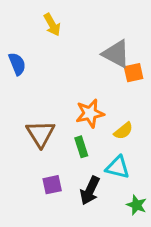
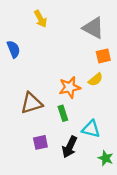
gray triangle: (116, 54) -> (93, 28), moved
yellow semicircle: (123, 131) -> (95, 80), moved
brown triangle: (40, 134) -> (31, 103), turned 45

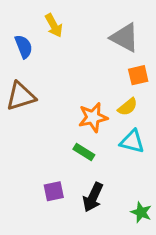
blue semicircle: (13, 49) -> (24, 47), moved
brown triangle: (31, 103) -> (21, 96), moved
green rectangle: (63, 113) -> (84, 152), turned -40
cyan triangle: (91, 129) -> (132, 141), moved

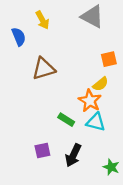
gray triangle: (125, 38) -> (92, 17), moved
brown triangle: (21, 96) -> (44, 69), moved
orange star: (93, 117) -> (90, 101), moved, turned -30
cyan triangle: (132, 141) -> (96, 122), moved

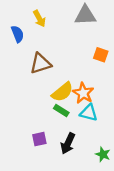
gray triangle: (92, 17) -> (85, 15), turned -30
orange square: (109, 59) -> (101, 55), turned 32
yellow semicircle: (101, 84) -> (62, 92), moved, size x1.5

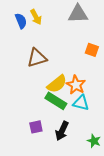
blue semicircle: (17, 34) -> (21, 21), moved
green rectangle: (61, 111) -> (56, 101), size x1.5

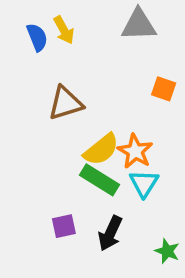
cyan triangle: (81, 103) -> (144, 183), turned 48

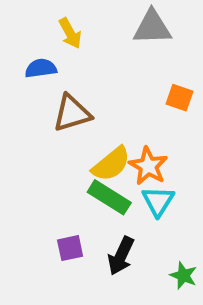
blue semicircle: (37, 37) -> (41, 68), moved, turned -76

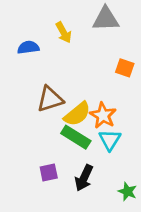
yellow arrow: (70, 33) -> (64, 32), moved
brown triangle: (72, 113) -> (50, 99), moved

